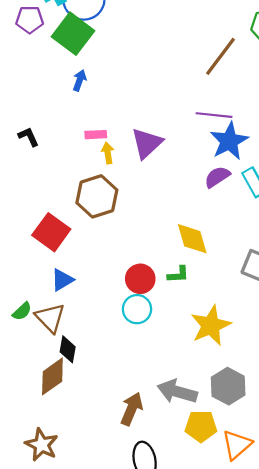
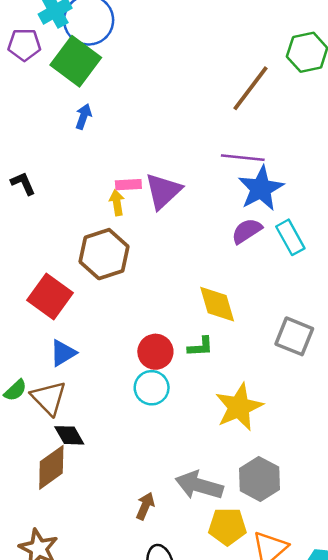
pink rectangle: (96, 135) -> (128, 185), moved
black diamond: (68, 349) -> (69, 435), turned -40
brown arrow: (132, 409) -> (145, 506), size x0.7

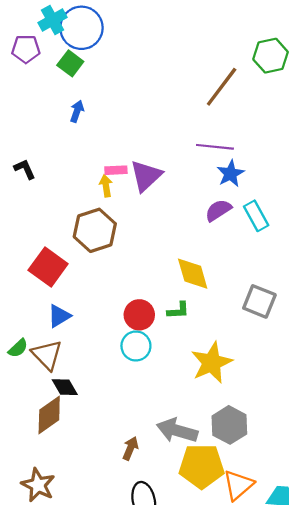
green square: (76, 61) -> (70, 63), size x0.6
blue star: (261, 188) -> (231, 174), size x0.7
yellow pentagon: (227, 527) -> (202, 466), size x1.4

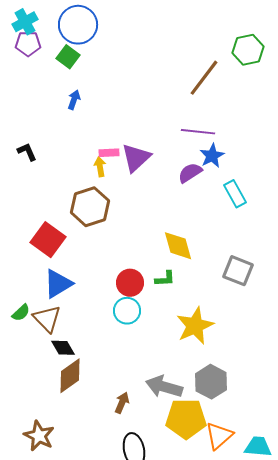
cyan cross: (53, 20) -> (25, 22), moved
purple semicircle: (218, 210) -> (190, 173), moved
blue triangle: (59, 316) -> (58, 284), size x1.4
brown diamond: (49, 415) -> (70, 376), moved

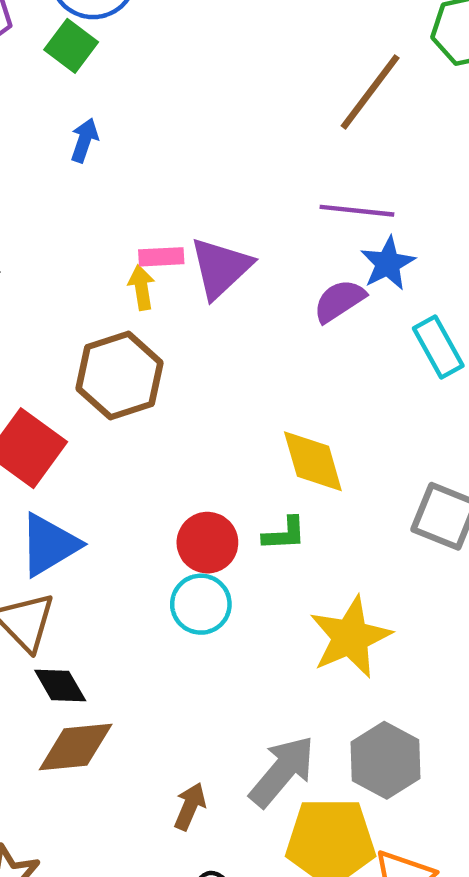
brown diamond: (70, 376) -> (76, 747), turned 30
gray arrow: (164, 387) -> (282, 771), turned 114

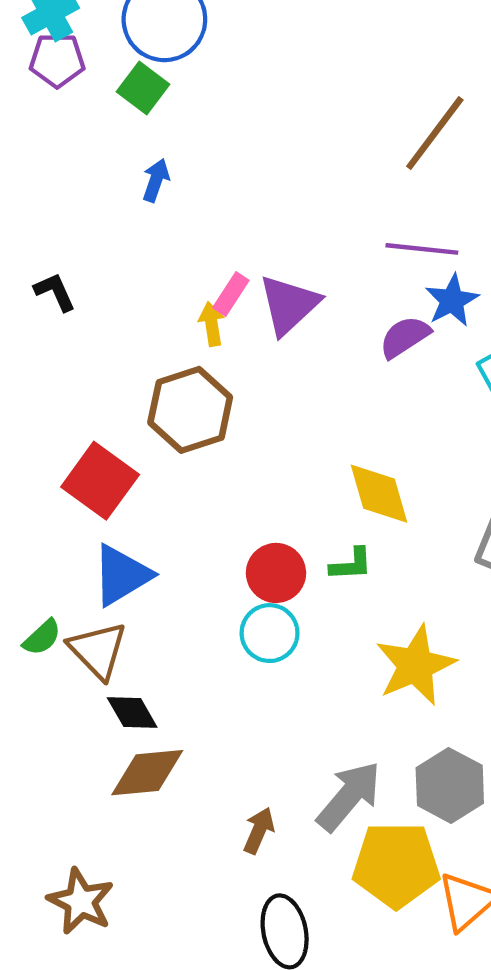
pink rectangle: (161, 257) -> (231, 294), turned -54

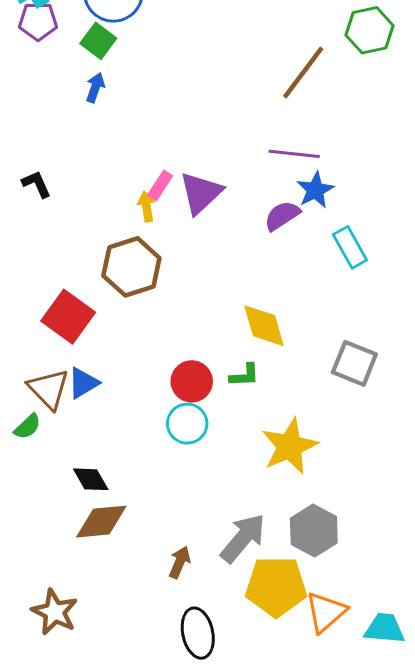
blue arrow: (156, 180) -> (95, 88), moved
blue triangle: (121, 575) -> (83, 383), size x0.7
brown triangle: (98, 650) -> (49, 389), moved

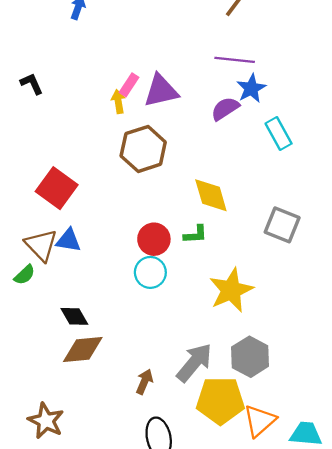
purple triangle: (201, 193) -> (161, 91), turned 30
brown hexagon: (131, 267) -> (143, 149), moved
blue triangle: (83, 383) -> (68, 240), turned 40

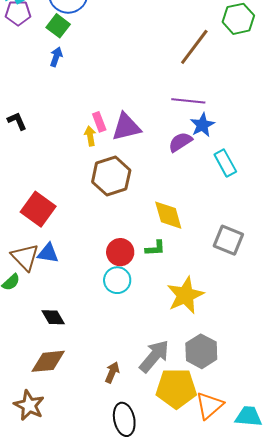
pink rectangle: (129, 85) -> (99, 122), turned -54
brown diamond: (83, 350) -> (48, 361), moved

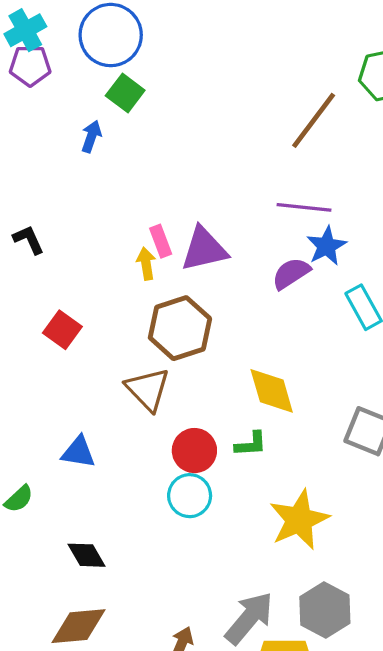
green square: (58, 26) -> (125, 93), moved
red square: (38, 209) -> (62, 330), moved, size x0.7
brown triangle: (25, 257) -> (148, 389), moved

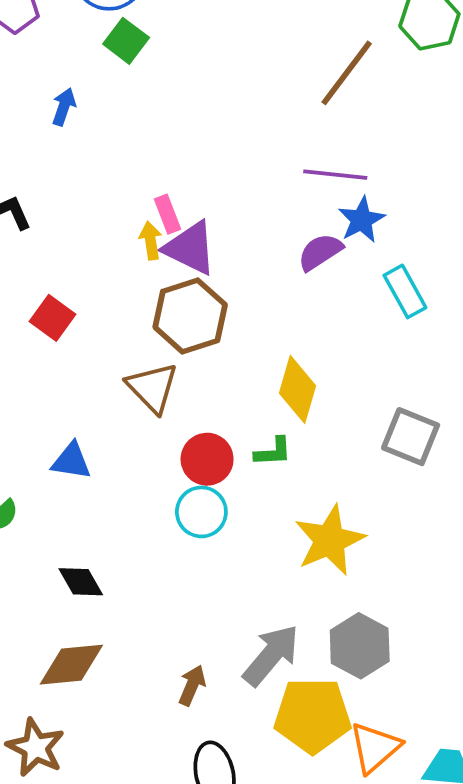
blue arrow: (91, 136) -> (64, 107), moved
purple triangle: (204, 249) -> (190, 248), moved, turned 39
yellow diamond: (272, 391) -> (298, 389), turned 32

